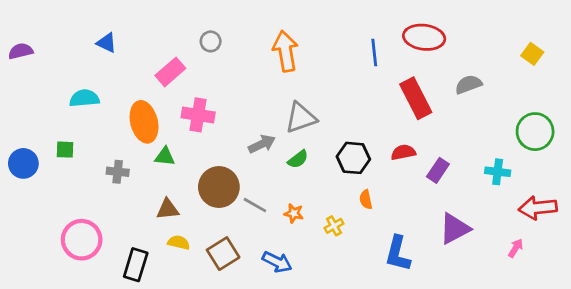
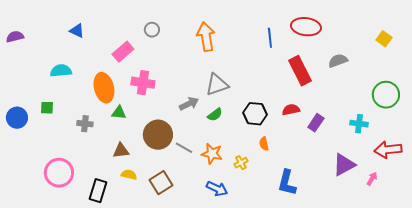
orange star: (294, 213) -> (212, 154), size x1.5
purple triangle: (455, 229) -> (344, 165), moved
blue arrow: (277, 262) -> (217, 189), moved

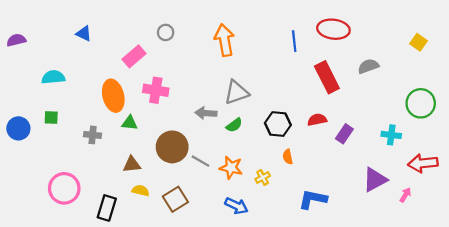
cyan semicircle: (61, 71) -> (53, 77), moved
gray arrow: (189, 104) -> (206, 113), turned -150
blue L-shape: (287, 183) -> (313, 199), turned 88

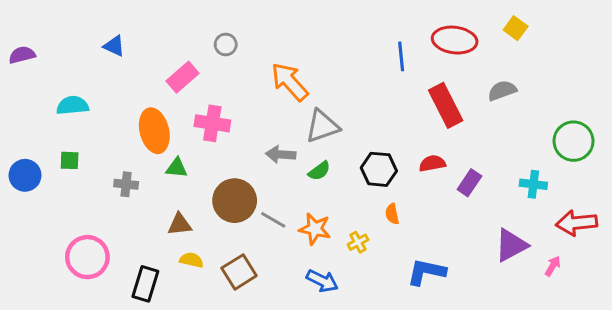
orange arrow: (224, 40) -> (290, 82), moved, turned -32
yellow square: (418, 42) -> (516, 28), moved

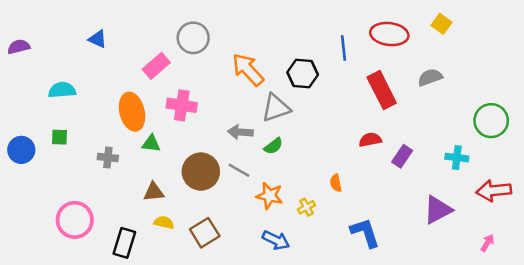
gray circle: (226, 44) -> (193, 38), size x1.6
black hexagon: (379, 169) -> (303, 73), moved
gray line: (273, 220) -> (239, 170), moved
pink arrow: (553, 266) -> (487, 243), moved
blue L-shape: (426, 272) -> (365, 233), turned 60

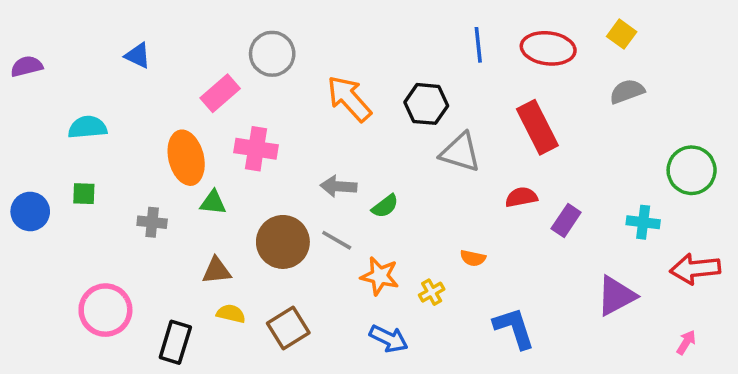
blue line: (343, 48) -> (478, 45), moved
gray semicircle: (430, 77) -> (627, 91), moved
gray triangle: (276, 108) -> (460, 152), moved, turned 36
orange semicircle: (336, 183) -> (473, 258), turned -66

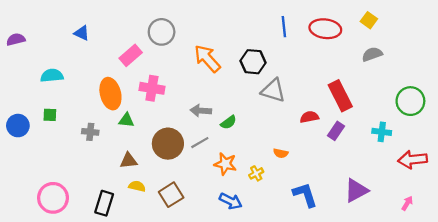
red rectangle: (537, 127) -> (340, 96), moved
gray line: (337, 240) -> (200, 143), turned -60
purple triangle: (616, 296) -> (356, 190), moved
pink circle: (105, 310) -> (53, 198), moved

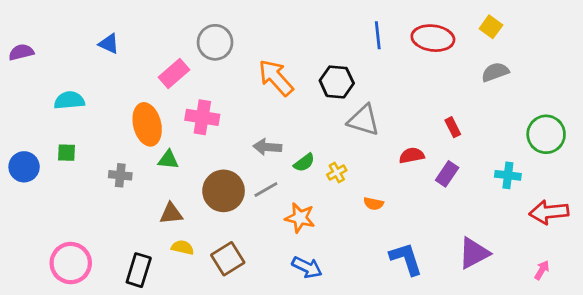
red rectangle: (340, 96) -> (453, 127), size x0.5
yellow cross: (256, 173) -> (337, 172), moved

